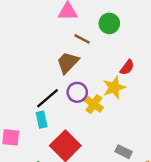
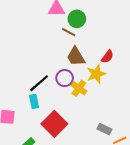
green circle: (109, 23) -> (77, 19), moved
brown trapezoid: (68, 63) -> (76, 57), moved, turned -75

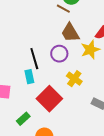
black line: (39, 83) -> (34, 59), turned -65
yellow cross: (79, 88) -> (74, 79), moved

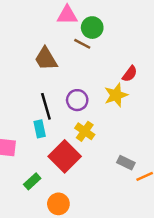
brown trapezoid: (70, 33) -> (46, 59), moved
yellow cross: (74, 79) -> (85, 131), moved

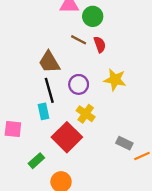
brown line: (82, 44) -> (79, 40), moved
brown trapezoid: (46, 59) -> (49, 62), moved
red semicircle: (130, 74) -> (100, 45), moved, turned -56
yellow star: (116, 95) -> (115, 80), turned 30

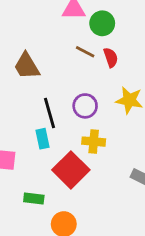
brown trapezoid: (49, 62) -> (27, 66), moved
yellow cross: (86, 114) -> (94, 142), turned -30
green rectangle: (36, 161) -> (34, 198), turned 49

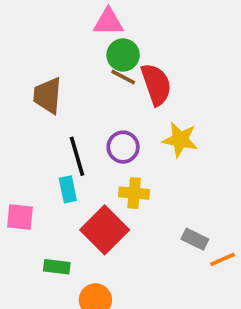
green circle: (102, 23) -> (123, 55), moved
red semicircle: (111, 57) -> (156, 84), size x1.6
brown trapezoid: (27, 66) -> (48, 95), turned 36

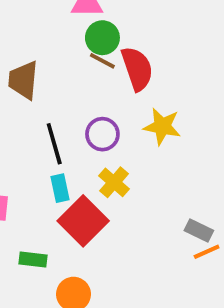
cyan rectangle: (68, 189) -> (60, 188), moved
yellow cross: (134, 193) -> (114, 182), turned 36
gray rectangle: (195, 239) -> (199, 231), moved

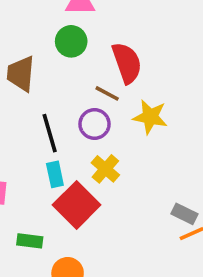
green circle: (102, 38) -> (71, 41), moved
brown line: (102, 61) -> (107, 93), moved

